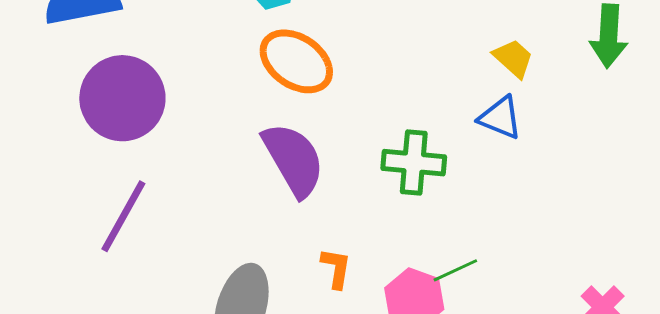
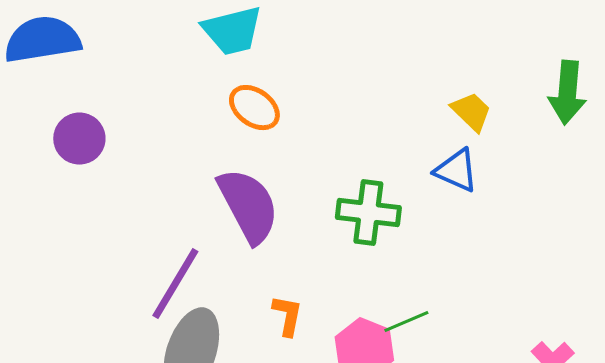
orange ellipse: (296, 61) -> (254, 108), size x0.7
purple circle: (122, 98) -> (79, 139), size x0.6
purple line: (123, 216) -> (175, 284), moved

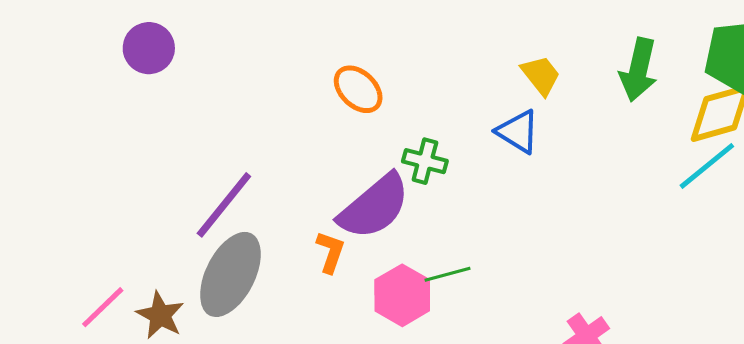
orange ellipse: (254, 108) -> (358, 89), moved
purple semicircle: (248, 206) -> (374, 207), moved, turned 70
green cross: (368, 213) -> (425, 161), size x0.7

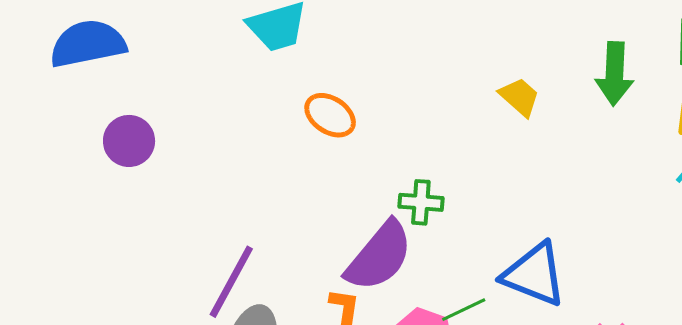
orange ellipse: (358, 89) -> (330, 115), moved
blue triangle: (518, 132) -> (534, 274), moved, size x1.5

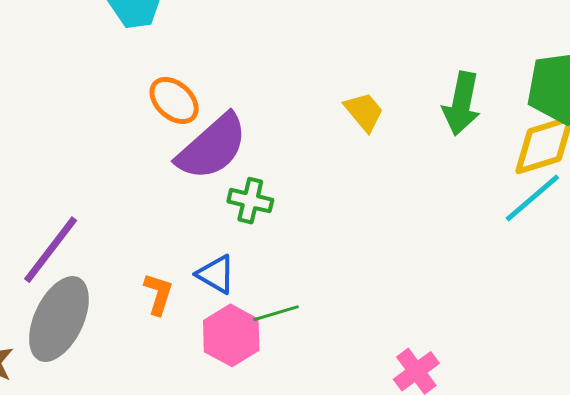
purple semicircle: (379, 256) -> (212, 147), moved
blue triangle: (534, 274) -> (216, 274), moved, size x0.6

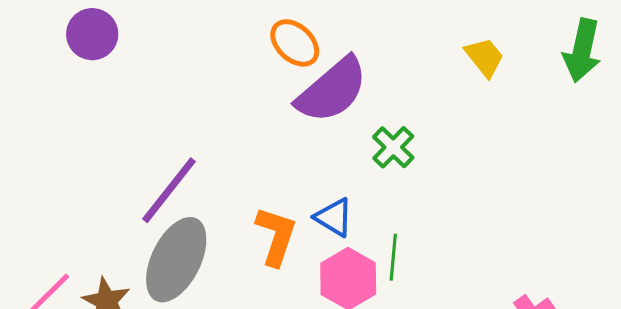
green cross: (250, 201) -> (393, 147), moved, turned 30
orange L-shape: (158, 294) -> (276, 236), size x1.4
green line: (276, 313) -> (393, 257), turned -69

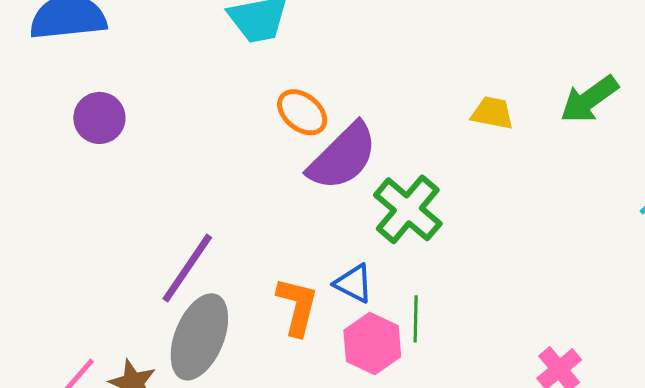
green arrow: (582, 51) -> (589, 99), turned 46
yellow trapezoid: (484, 57) -> (492, 113), turned -36
green cross: (393, 147) -> (408, 209), size x1.6

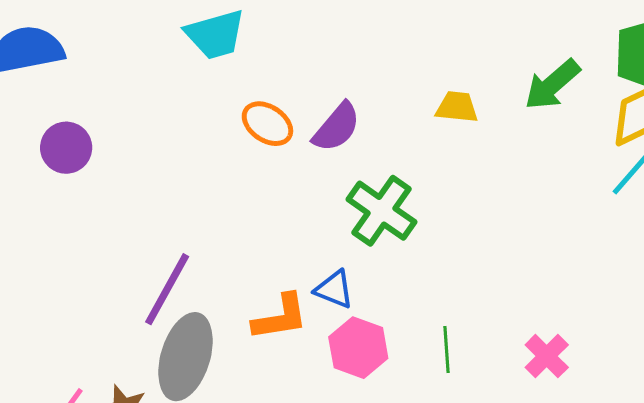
purple semicircle: (343, 157) -> (337, 127), moved, size x0.7
orange L-shape: (297, 306) -> (280, 317), turned 72
green line: (416, 319) -> (446, 350), moved

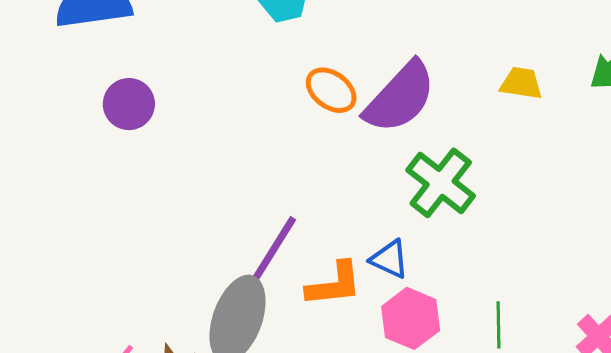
purple semicircle: (337, 127) -> (400, 97), size x1.5
purple line: (167, 289) -> (273, 251), moved

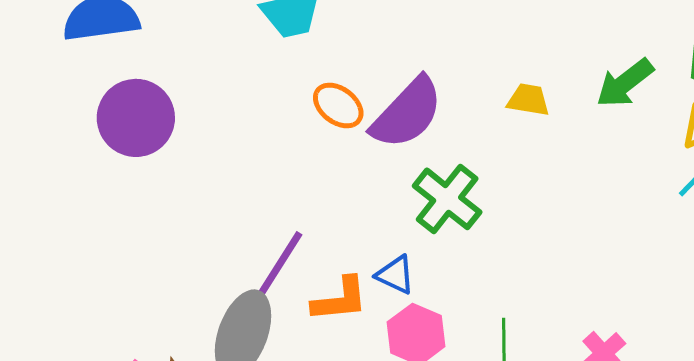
purple circle: (129, 104) -> (136, 118), size x1.5

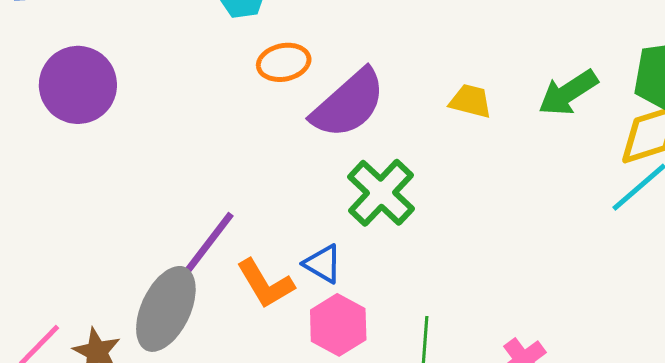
orange ellipse: (338, 106) -> (284, 62), moved, turned -54
orange L-shape: (340, 300) -> (265, 284), turned 60

